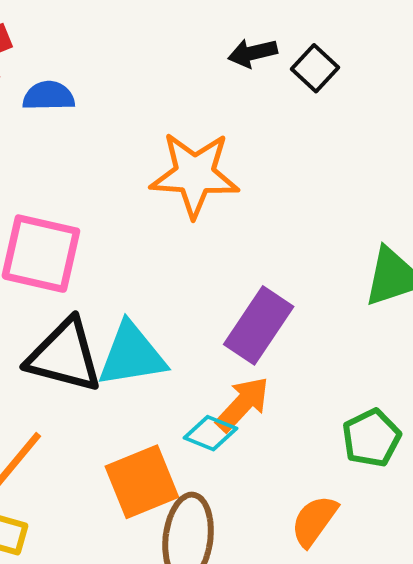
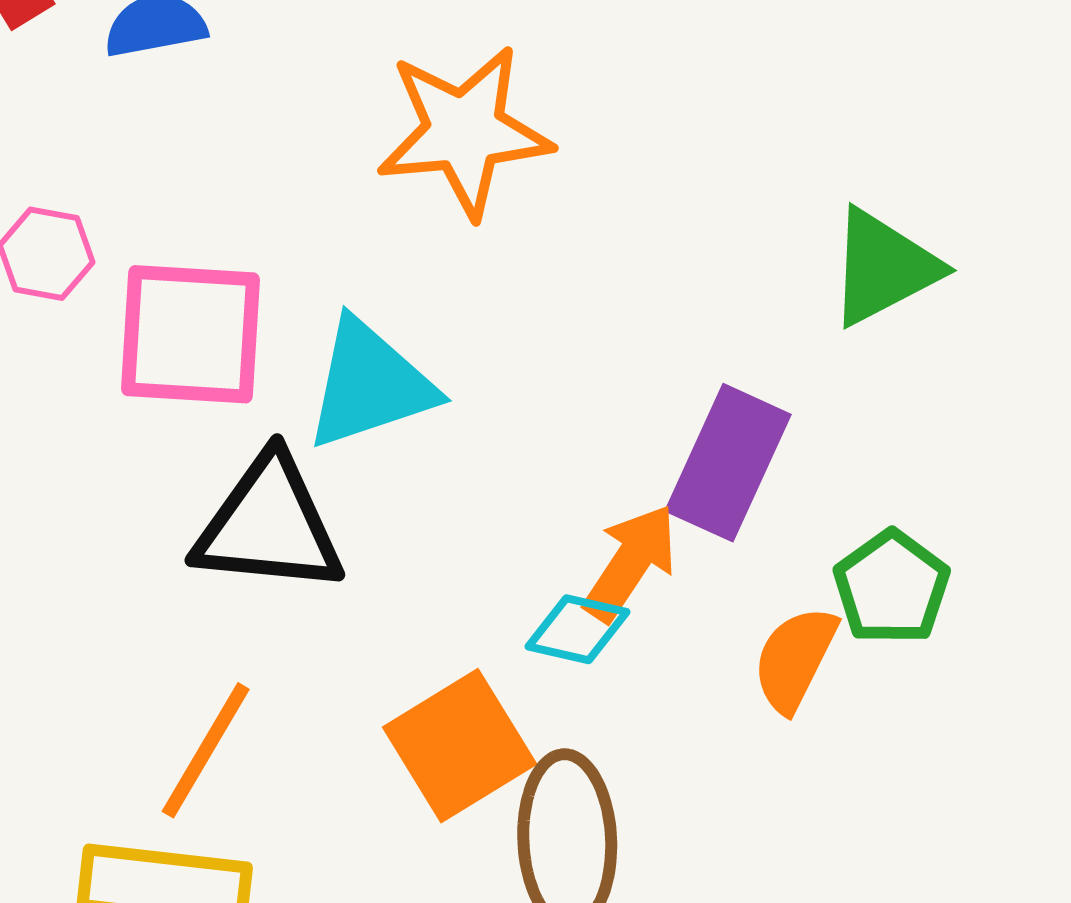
purple rectangle: (259, 325) -> (728, 463), moved
cyan triangle: (132, 355) -> (370, 384), moved
orange semicircle: (314, 521) -> (795, 659), moved

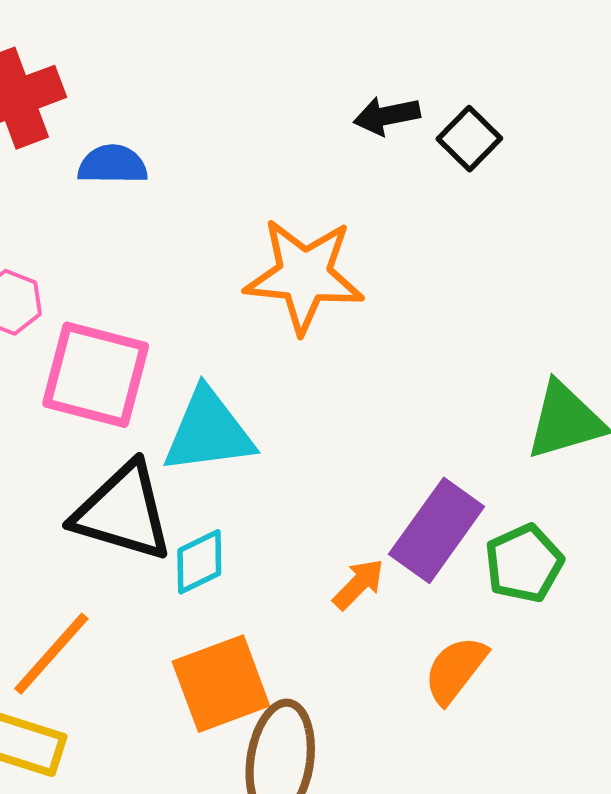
orange arrow: (630, 563) -> (359, 584), size x0.7
green pentagon: (892, 587) -> (524, 563), moved
cyan diamond: (577, 629) -> (199, 562), moved, turned -50

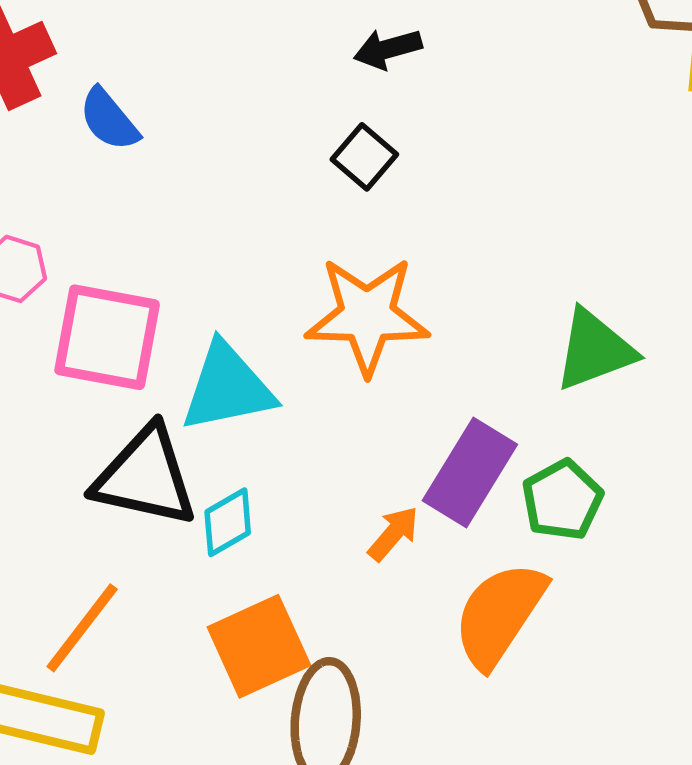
black square: (469, 139) -> (364, 157), moved
blue semicircle: (113, 165) -> (109, 119), turned -126
orange star: (304, 276) -> (367, 316), moved
orange semicircle: (455, 670) -> (499, 615), size x1.5

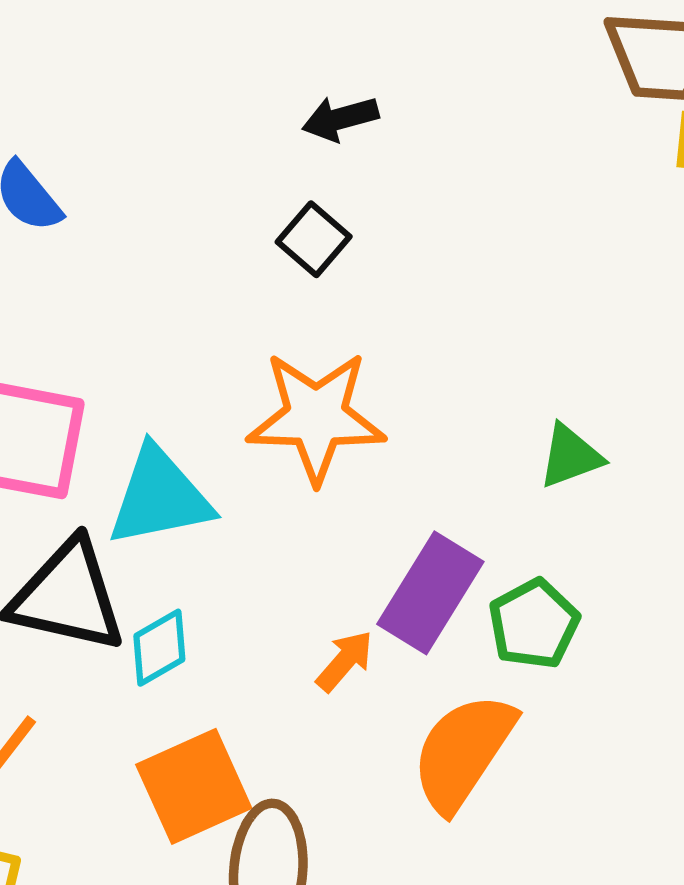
green triangle: (594, 350) -> (570, 456), size x0.7

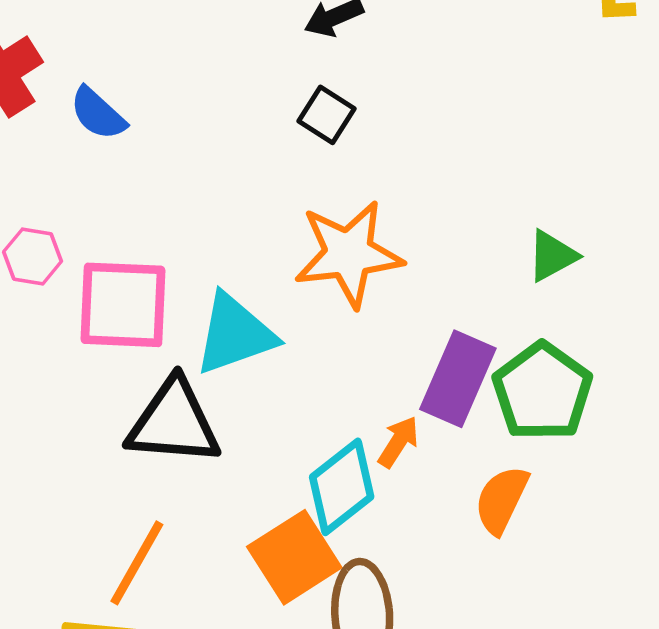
green pentagon: (534, 624) -> (542, 391), size x1.4
cyan diamond: (159, 648) -> (342, 487), moved, size x1.5
orange semicircle: (463, 752) -> (501, 500), size x0.7

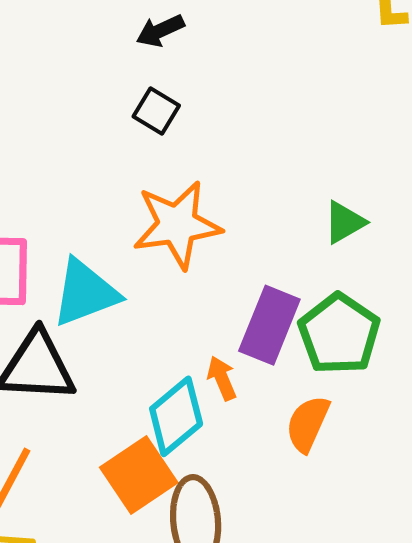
orange arrow: (398, 442) -> (222, 378), turned -54

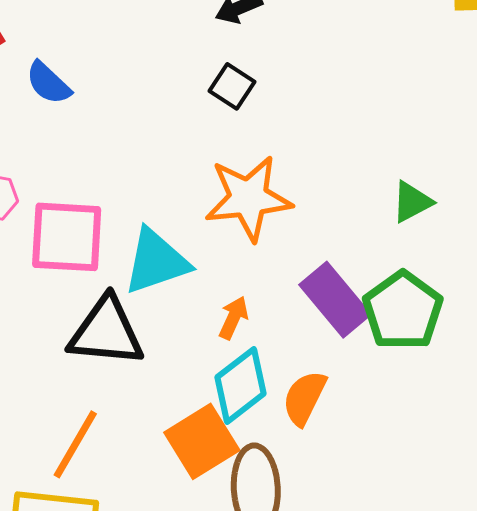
purple rectangle: (269, 325) -> (335, 300), turned -64
orange arrow: (222, 378) -> (233, 318), moved, turned 45
orange semicircle: (308, 424) -> (304, 398), moved

